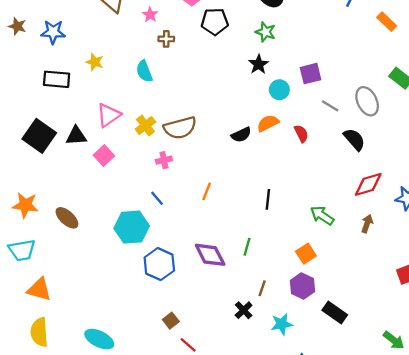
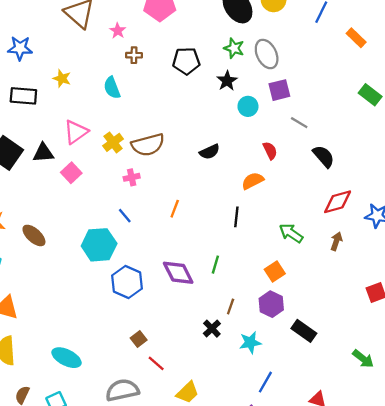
black pentagon: (215, 22) -> (186, 61), moved
gray ellipse: (367, 101) -> (267, 54), moved
orange semicircle: (268, 123) -> (253, 181), moved

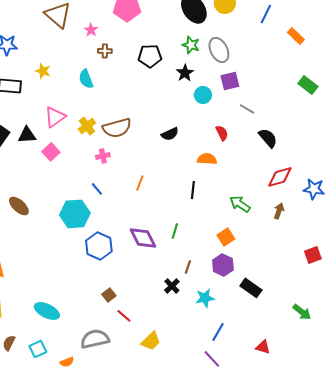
orange semicircle: (253, 181) -> (207, 159), turned 30

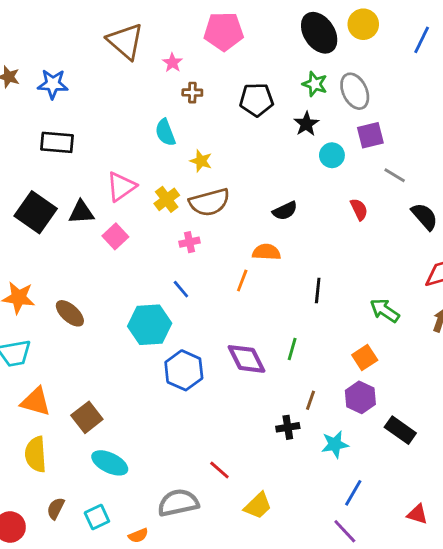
yellow star: (43, 71) -> (201, 161), moved
orange semicircle: (207, 159) -> (266, 252), moved
black cross: (172, 286) -> (288, 427), turned 35
brown square: (109, 295) -> (87, 417), moved, size x1.5

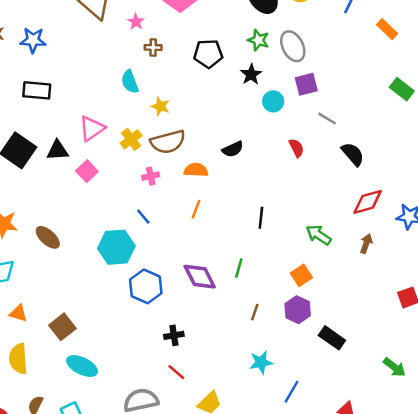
orange semicircle: (266, 252) -> (196, 170), moved
orange triangle: (36, 402) -> (18, 313), size x0.7
black cross: (288, 427) -> (174, 335), moved
cyan star: (335, 444) -> (261, 362), moved

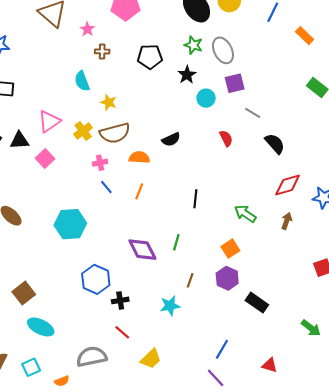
blue line: (143, 217) -> (106, 187), moved
blue hexagon: (146, 286) -> (96, 279), moved
cyan star: (261, 362) -> (170, 306), moved

